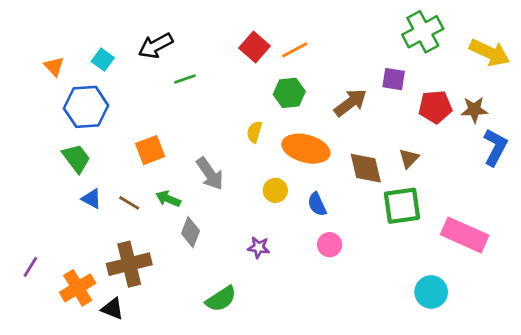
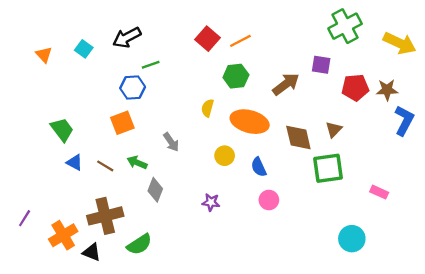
blue hexagon: (86, 107) -> (133, 87), moved, size x0.7
gray arrow: (210, 174) -> (171, 142), size x0.7
pink rectangle: (465, 235) -> (379, 192), size x0.5
green semicircle: (221, 299) -> (139, 244), moved

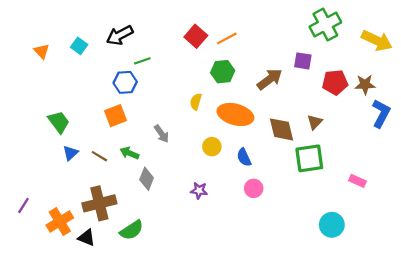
blue triangle: (75, 163) -> (71, 153), turned 49

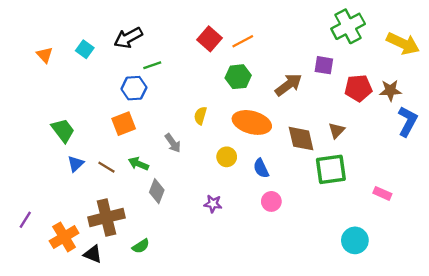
yellow semicircle: (196, 102) -> (200, 116), moved
green semicircle: (132, 230) -> (141, 246), size x0.7

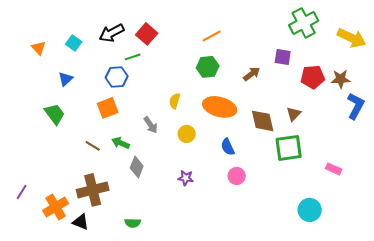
red square: (209, 39) -> (147, 34), moved
brown arrow: (288, 85) -> (252, 74), size x0.7
yellow circle: (227, 157) -> (187, 134), moved
blue triangle: (76, 164) -> (66, 79), moved
green semicircle: (141, 246) -> (133, 223), moved, turned 35

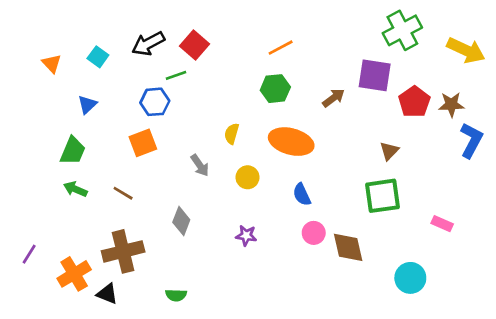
purple square: (283, 57) -> (375, 75), size x1.5
red pentagon: (313, 77) -> (414, 102), turned -30
green trapezoid: (55, 114) -> (73, 151), turned 60
brown diamond: (263, 121) -> (348, 247), moved
green arrow: (121, 143) -> (75, 189), moved

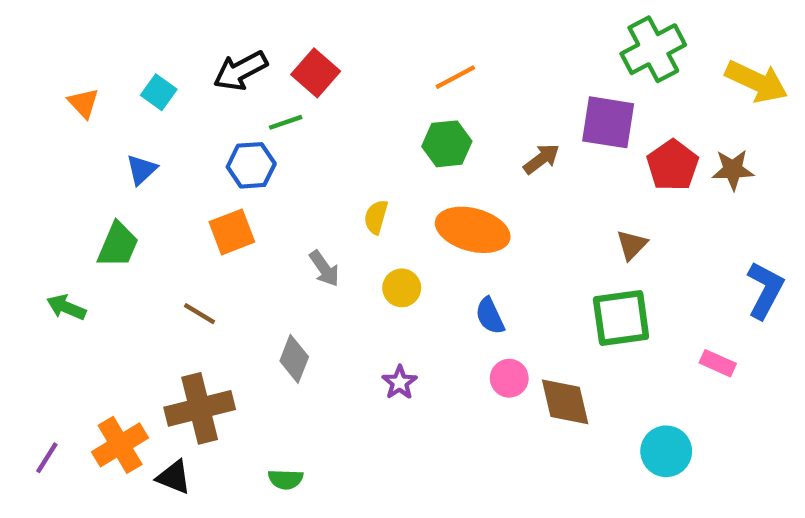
blue L-shape: (471, 140) -> (765, 290), moved
green arrow: (75, 189) -> (66, 307), moved
purple star: (246, 236) -> (400, 383), turned 30
purple line: (29, 254) -> (47, 458), moved

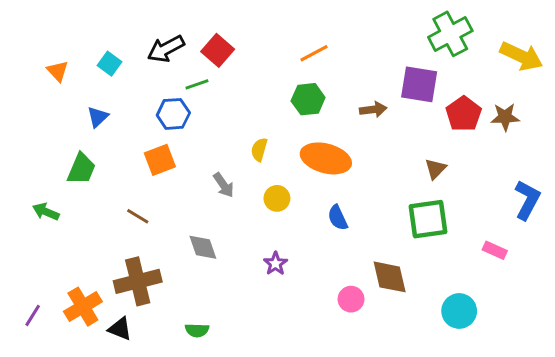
brown arrow: (541, 159) -> (373, 110), turned 30
gray diamond: (294, 359) -> (203, 247), turned -40
pink circle: (509, 378) -> (351, 299), moved

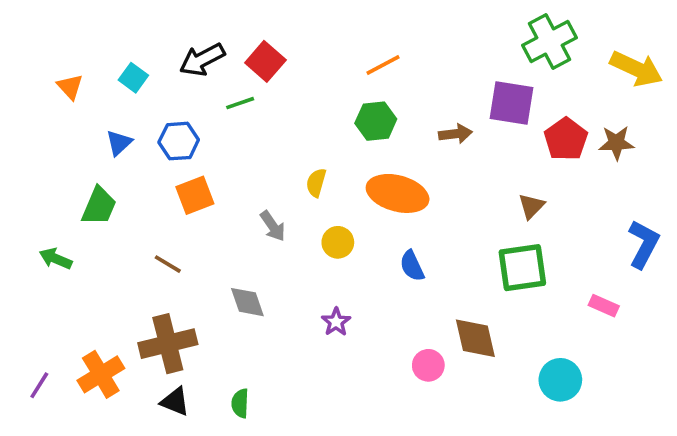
blue hexagon: (173, 114) -> (179, 141), moved
black triangle: (120, 329) -> (175, 402), moved
green semicircle: (197, 330) -> (240, 403), turned 90

